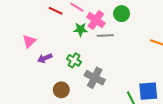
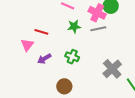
red line: (56, 11) -> (41, 32), moved
pink cross: (96, 20) -> (97, 13), moved
gray cross: (95, 78) -> (112, 69), moved, turned 30

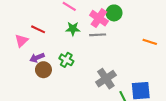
brown circle: (64, 86) -> (43, 70), moved

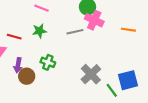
pink cross: (99, 18) -> (94, 20), moved
green star: (73, 29) -> (39, 31), moved
purple arrow: (37, 58) -> (18, 65), turned -48

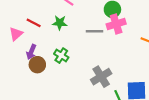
pink cross: (94, 20) -> (116, 24), turned 36

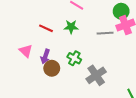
pink triangle: (16, 34) -> (26, 51), moved, turned -32
gray cross: (101, 77) -> (96, 75), moved

